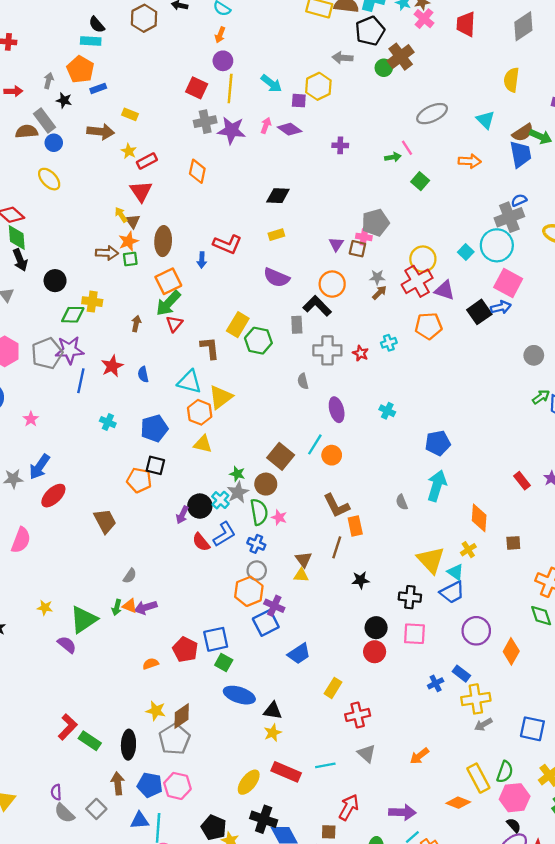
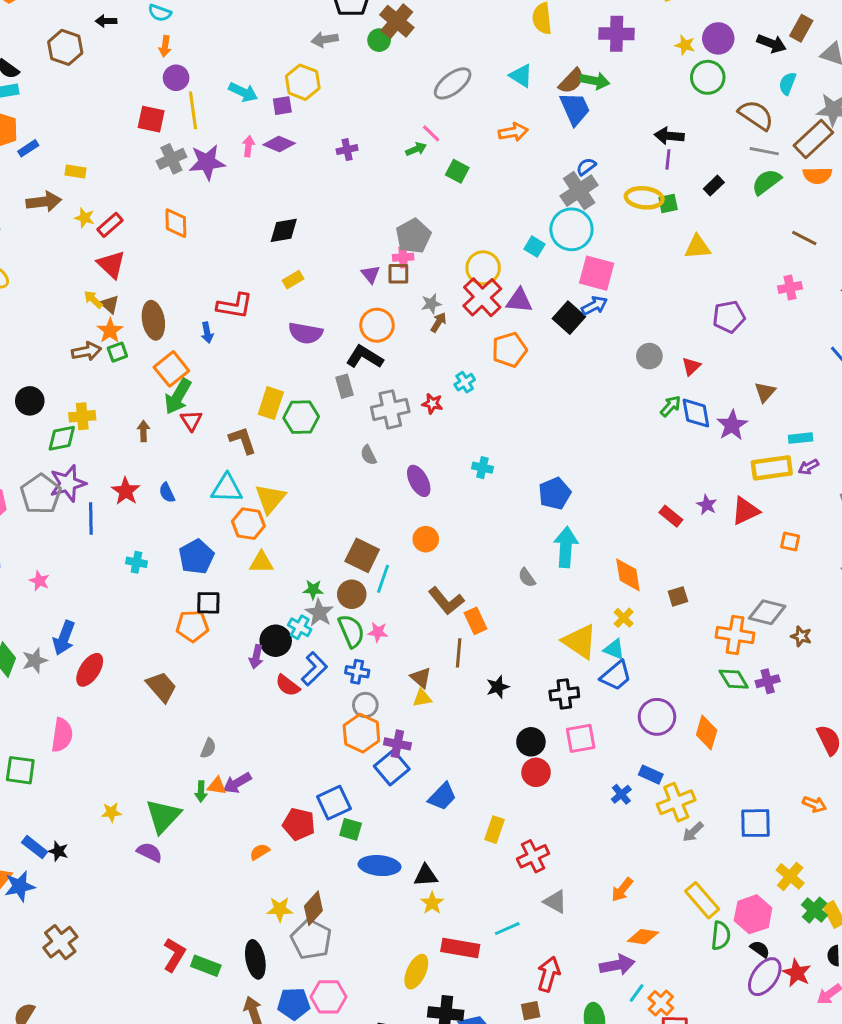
cyan line: (315, 444) -> (383, 579), moved
green semicircle: (505, 772) -> (721, 936), moved
orange diamond: (458, 803) -> (643, 937), moved

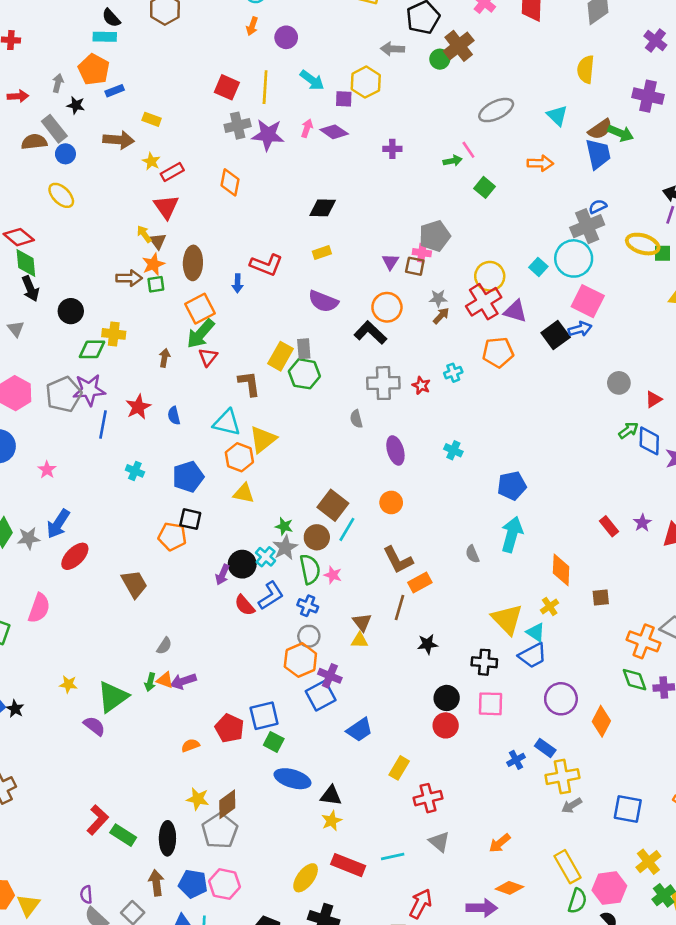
purple circle: (176, 78) -> (286, 37), moved
gray rectangle: (345, 386) -> (304, 349), moved
orange rectangle: (475, 621) -> (420, 583), turned 75

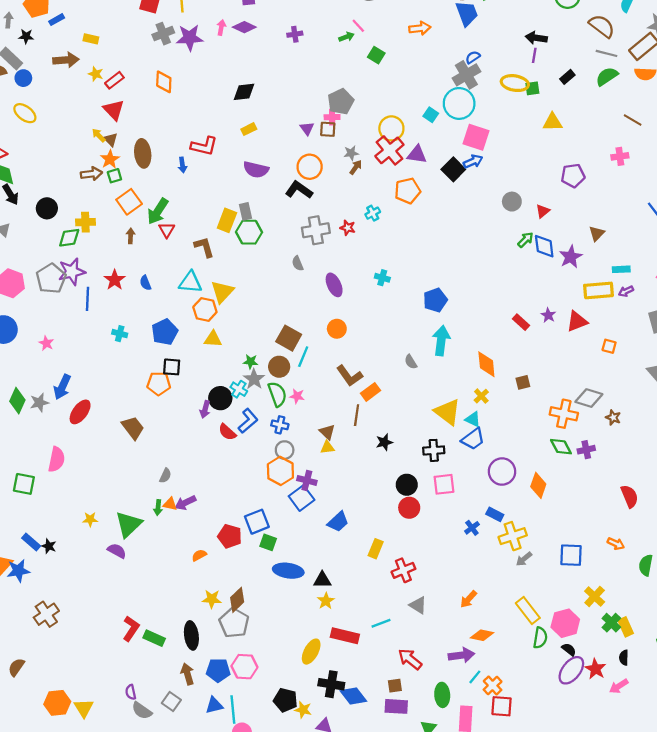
orange square: (200, 309) -> (129, 202), moved
red arrow: (421, 904) -> (410, 659), turned -70

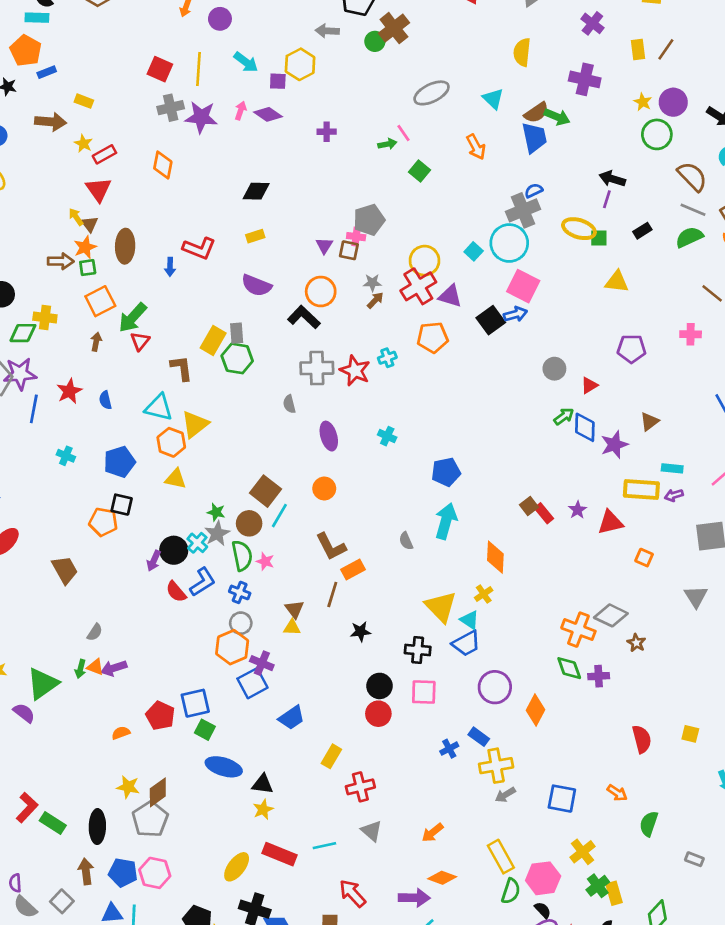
orange arrow: (420, 28) -> (476, 147), turned 60
red star: (348, 228) -> (355, 371), size x1.6
brown square: (523, 382) -> (529, 506), moved, turned -32

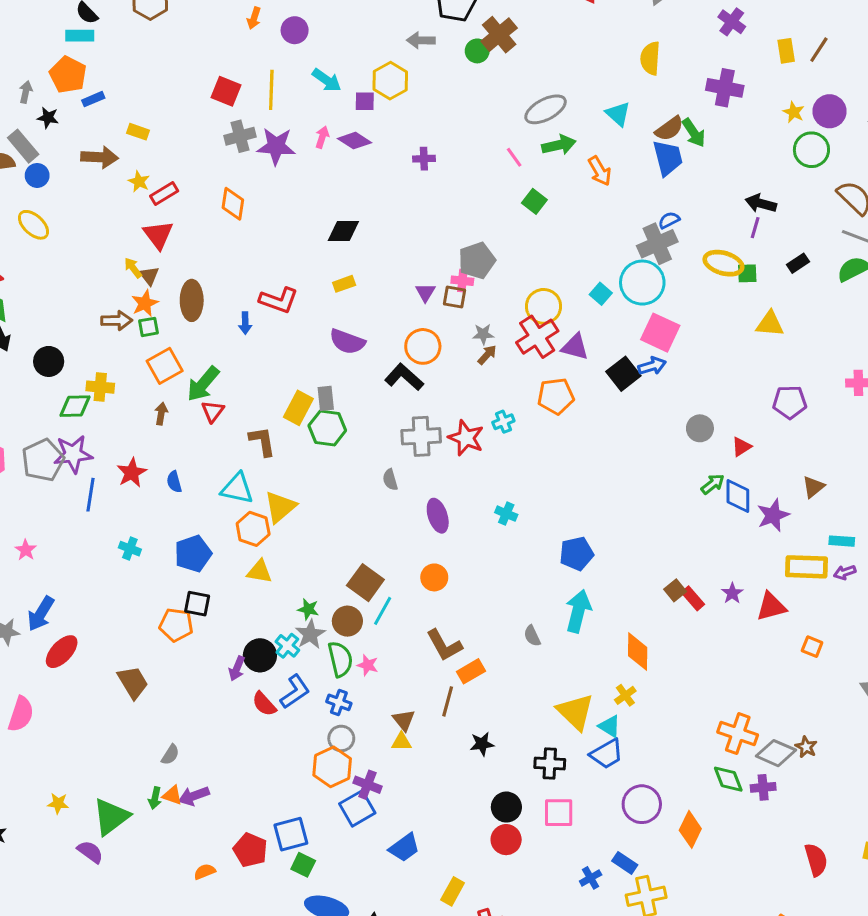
green arrow: (557, 117) -> (694, 133), turned 35
green arrow: (387, 144) -> (559, 145), moved, size x1.5
gray diamond: (611, 615) -> (776, 753), moved

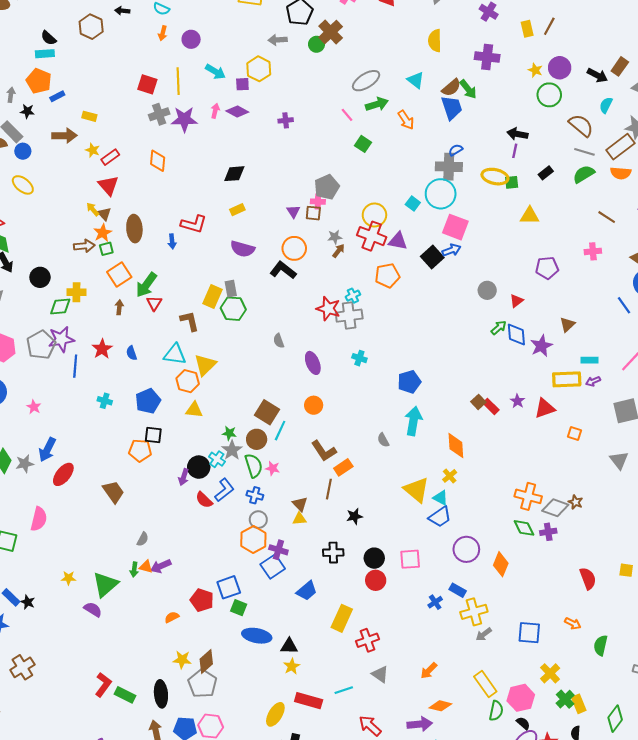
gray cross: (657, 244) -> (449, 167), turned 30
red cross: (537, 337) -> (372, 236), turned -32
gray cross: (421, 436) -> (349, 316), moved
black cross: (550, 763) -> (333, 553), moved
yellow rectangle: (453, 891) -> (342, 618), size x1.4

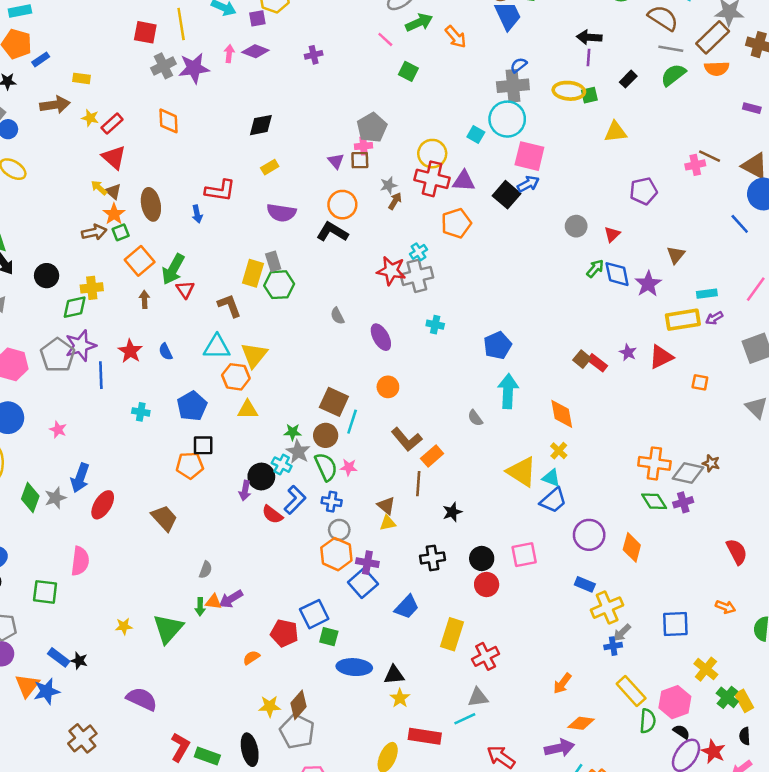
brown line: (607, 217) -> (710, 156), moved
blue cross: (435, 602) -> (613, 646), moved, turned 32
purple semicircle: (93, 609) -> (142, 699), moved, size x1.4
gray triangle: (380, 674) -> (478, 697), moved, turned -36

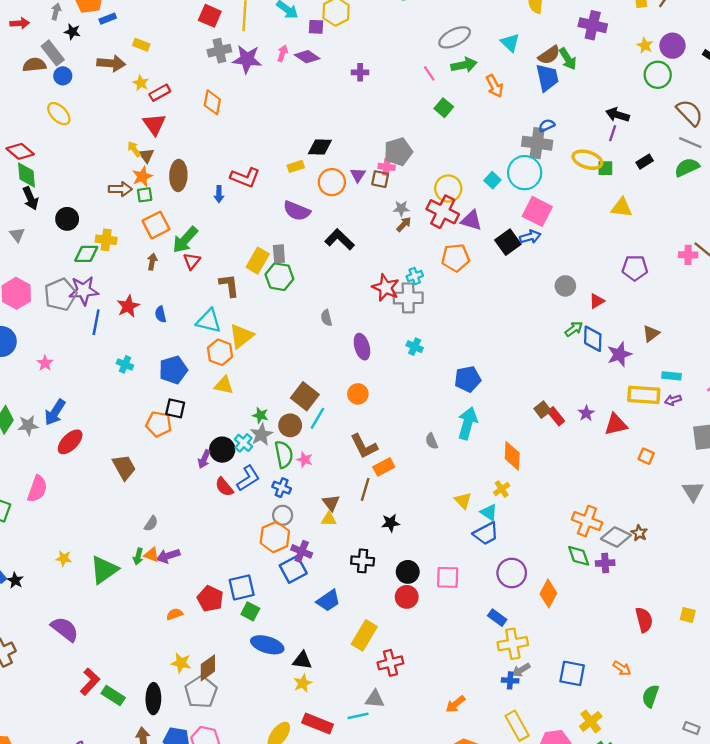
black diamond: (261, 125) -> (320, 147), moved
orange circle: (342, 205) -> (332, 182), moved
yellow triangle: (522, 472) -> (463, 500), size x0.6

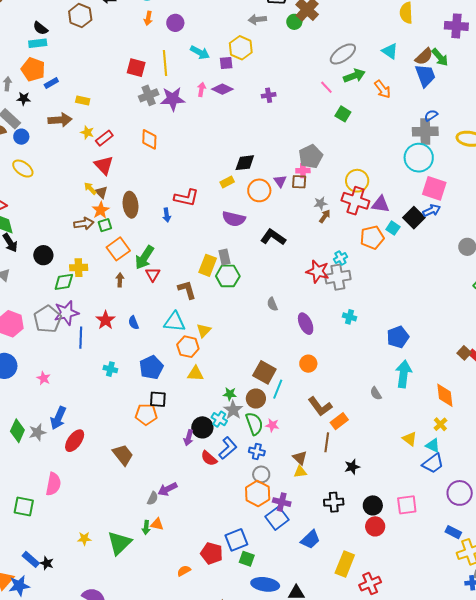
cyan square: (492, 180) -> (393, 228), moved
yellow triangle: (241, 336) -> (204, 330), size x0.7
purple arrow: (168, 556) -> (167, 489), moved

